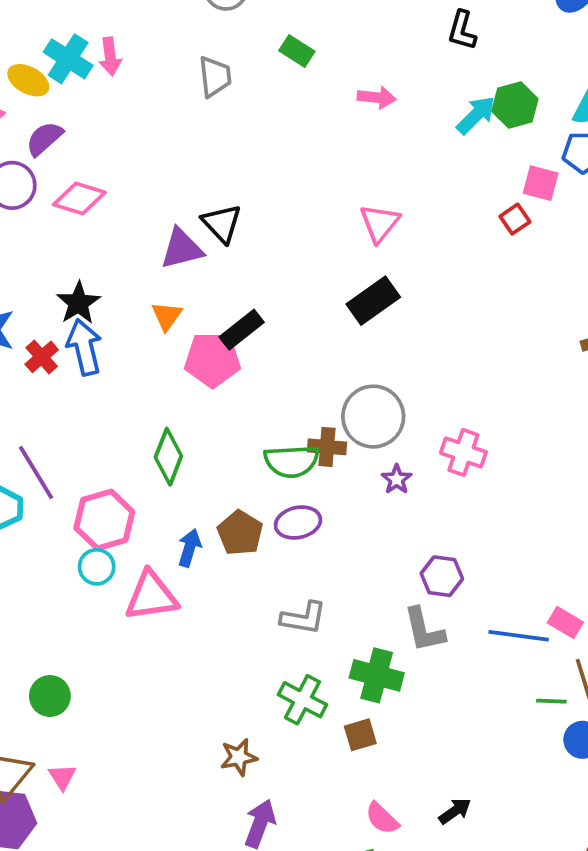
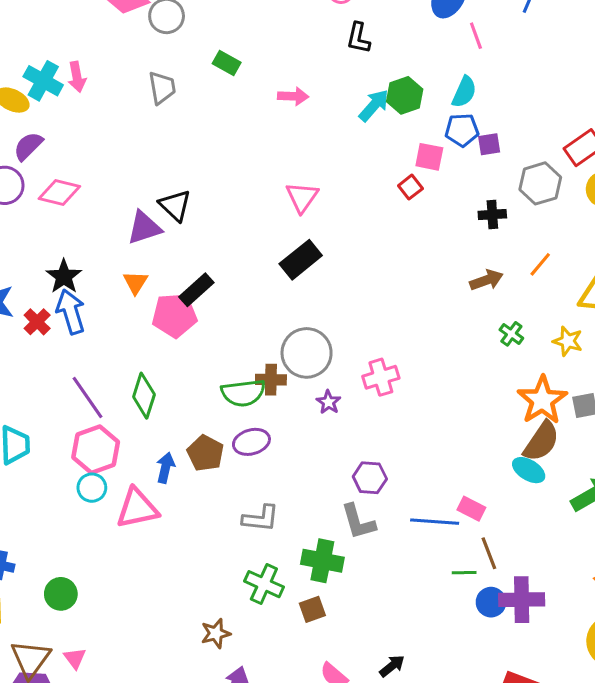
pink cross: (463, 452) -> (381, 377), turned -32
purple line: (36, 472) -> (87, 398), moved

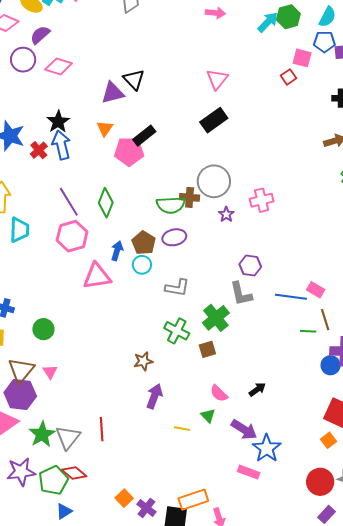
cyan circle: (92, 488) -> (142, 265), moved
green cross: (322, 561) -> (216, 318), turned 36
blue circle: (491, 602) -> (331, 365), moved

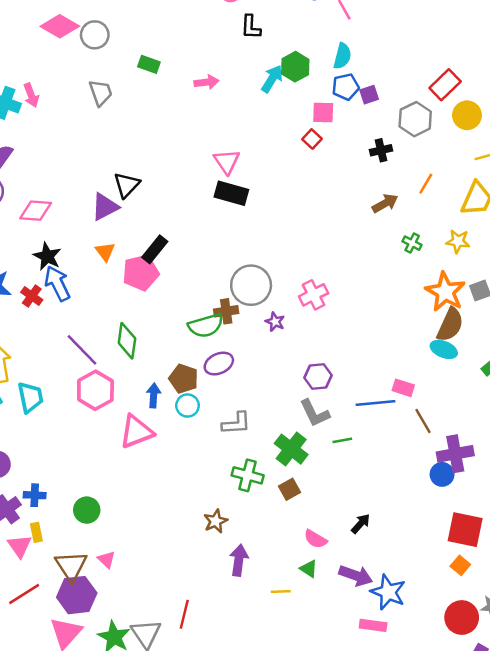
pink diamond: (59, 66) -> (36, 211), moved
black triangle: (134, 80) -> (127, 185), turned 40
black rectangle: (214, 120) -> (231, 193), moved, turned 64
green line: (308, 331) -> (342, 440), moved
red line: (102, 429) -> (184, 614), turned 30

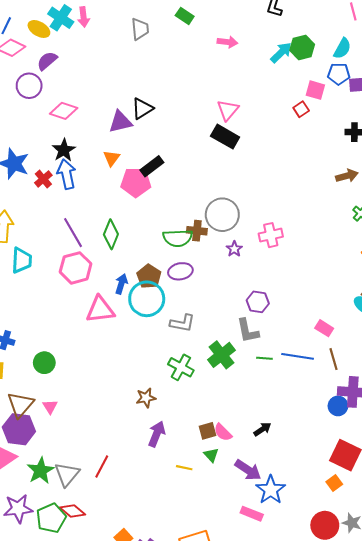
blue line: (375, 403) -> (298, 356), moved
cyan circle: (187, 406) -> (147, 299), size x1.8
brown square: (290, 489) -> (208, 431), moved

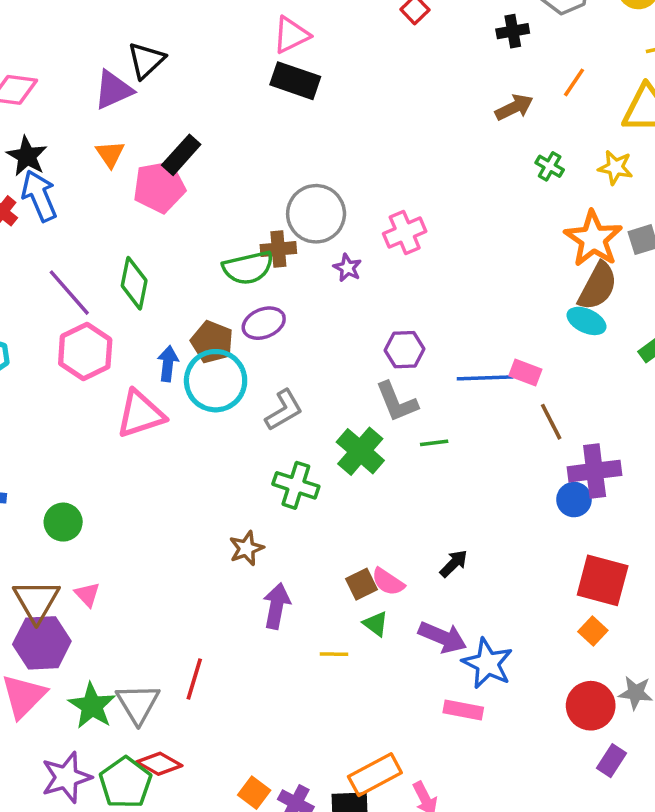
pink triangle: (228, 110) -> (291, 35), turned 35
gray L-shape: (182, 323) -> (284, 410), turned -30
blue line: (298, 356) -> (485, 378), moved

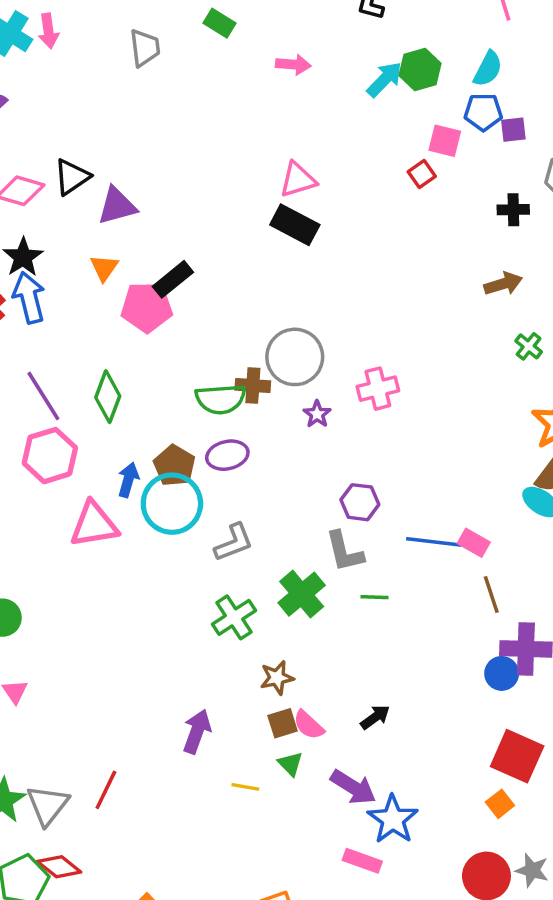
black triangle: (146, 60) -> (72, 177), moved
green cross: (296, 485) -> (234, 617), turned 30
brown star: (246, 548) -> (277, 678), moved

